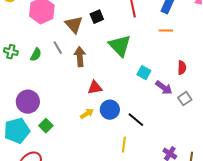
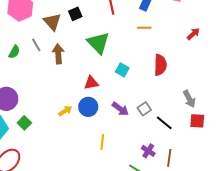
red semicircle: (182, 68) -> (160, 65), size x1.5
red triangle: (95, 88) -> (91, 83), moved
purple arrow: (164, 88) -> (120, 109), moved
gray square: (185, 99) -> (144, 109), moved
black line: (136, 120) -> (164, 123), moved

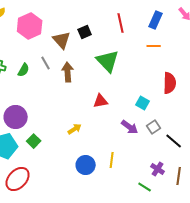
cyan square: (122, 70) -> (143, 103), moved
blue circle: (88, 107) -> (86, 165), moved

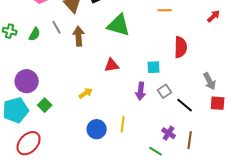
green triangle: (108, 61) -> (119, 25), turned -30
cyan square: (143, 103) -> (154, 67), turned -32
purple arrow: (130, 127) -> (141, 91), turned 60

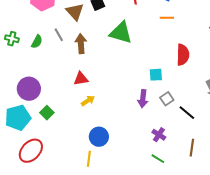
red triangle: (112, 65) -> (81, 79), moved
yellow line: (123, 124) -> (89, 159), moved
purple cross: (169, 133) -> (159, 135), moved

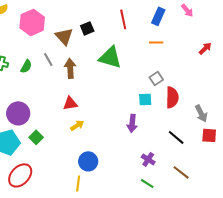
red semicircle: (183, 55) -> (172, 97), moved
gray square: (167, 99) -> (156, 78), moved
brown line: (192, 148) -> (181, 172), turned -60

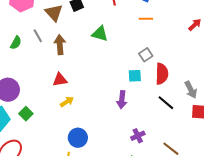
green triangle: (110, 57) -> (100, 34), size x0.7
black line: (176, 137) -> (166, 103), moved
purple cross: (148, 159) -> (138, 136), turned 32

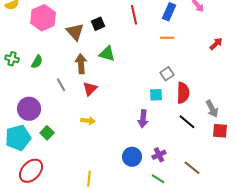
green triangle: (100, 34) -> (107, 54), moved
gray line: (38, 36) -> (61, 85), moved
red triangle: (60, 80) -> (90, 89), moved, turned -35
yellow arrow: (67, 102) -> (88, 121), turned 40
blue circle: (78, 138) -> (132, 157), moved

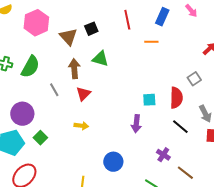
orange line: (167, 38) -> (151, 42), moved
green semicircle: (37, 62) -> (30, 67), size x1.6
gray square: (167, 74) -> (194, 79), moved
purple cross: (159, 155) -> (163, 155), moved, turned -32
blue circle: (132, 157) -> (113, 162), moved

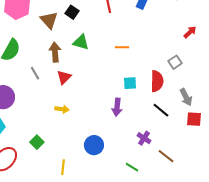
black square: (91, 29) -> (72, 12), turned -32
orange line: (151, 42) -> (122, 47), moved
green square: (40, 138) -> (37, 142), moved

